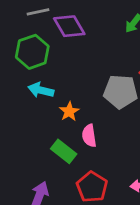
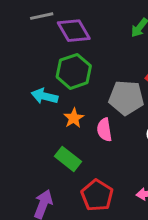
green hexagon: (32, 52) -> (74, 71), moved
pink semicircle: (89, 136) -> (104, 130), moved

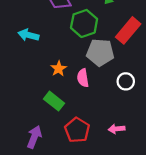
green hexagon: (74, 71) -> (84, 23), moved
cyan arrow: (45, 96) -> (28, 35), moved

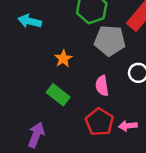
pink semicircle: (83, 78) -> (102, 86), moved
red pentagon: (77, 130) -> (99, 122), moved

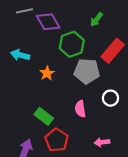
orange star: (63, 59) -> (47, 73), moved
red pentagon: (99, 122) -> (57, 140), moved

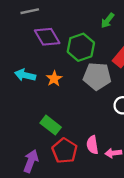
purple diamond: (48, 22) -> (47, 37), moved
cyan arrow: (20, 55) -> (25, 75), moved
pink semicircle: (80, 109) -> (92, 145), moved

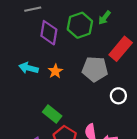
purple diamond: (47, 37) -> (49, 33), turned 40
green hexagon: (81, 47) -> (80, 25), moved

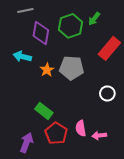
cyan arrow: (29, 68) -> (22, 57), moved
gray pentagon: (95, 69) -> (72, 68), moved

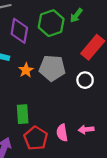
white circle: (107, 93) -> (85, 80), moved
green rectangle: (44, 111) -> (23, 114), turned 48
pink arrow: (99, 135) -> (86, 129), moved

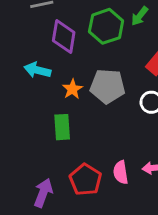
green rectangle: (23, 114) -> (62, 127), moved

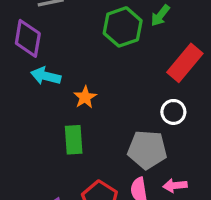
purple diamond: (64, 37) -> (28, 38), moved
gray pentagon: (107, 86) -> (147, 150), moved

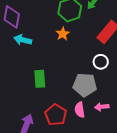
orange star: (85, 97) -> (63, 34), moved

